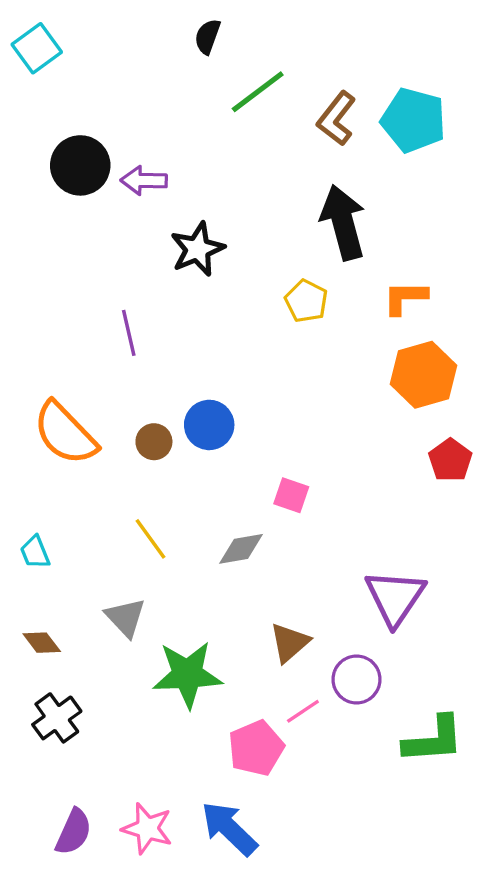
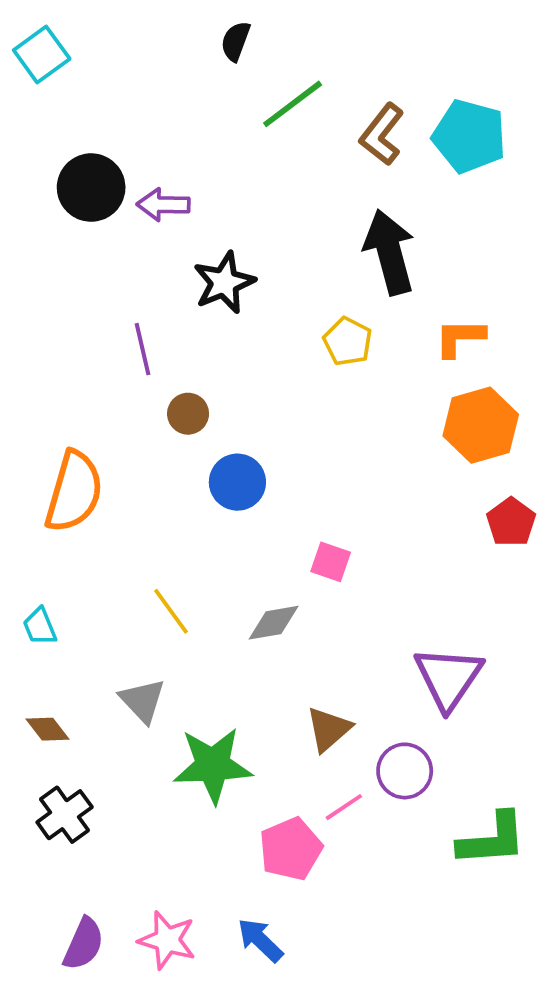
purple line: (129, 333) -> (142, 349), moved
orange semicircle: (65, 433) -> (74, 492), turned -120
brown circle: (154, 442) -> (188, 414), moved
blue arrow: (229, 828) -> (260, 940), size x0.7

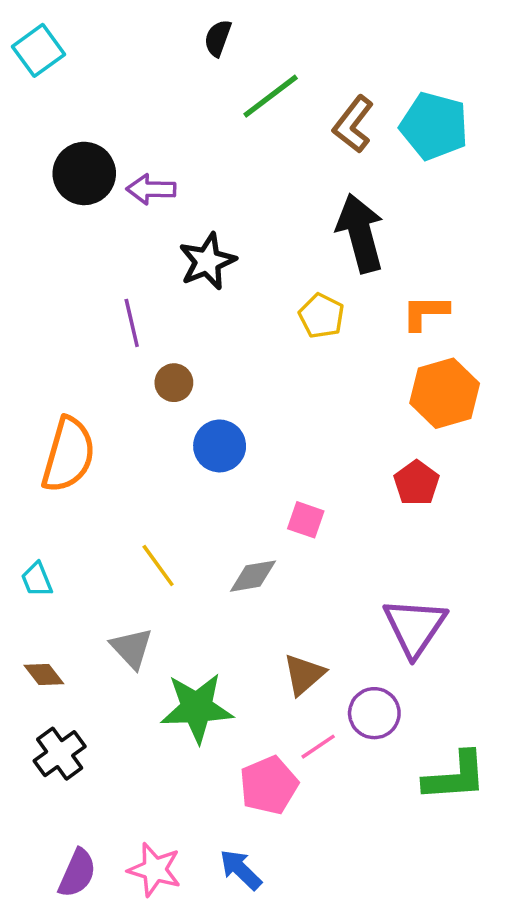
red pentagon: (511, 522) -> (417, 483), moved

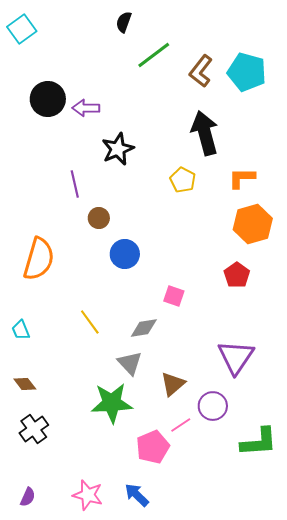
gray triangle: (132, 648) -> (130, 363), moved
purple semicircle: (77, 873) -> (28, 497), moved, size x0.7

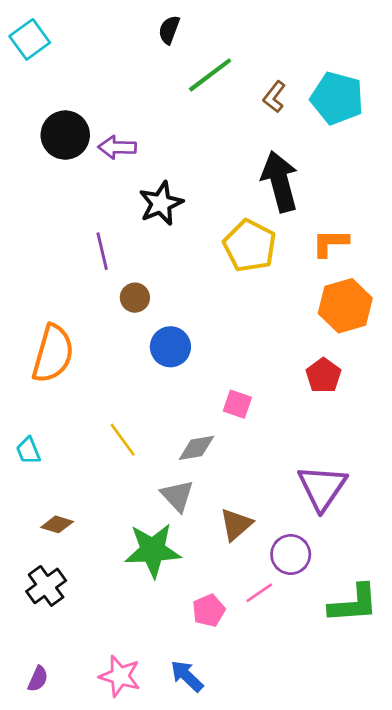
brown L-shape: (201, 71) -> (274, 97), size x0.7
yellow pentagon: (183, 180) -> (250, 246), size x1.5
brown diamond: (25, 384) -> (57, 524), moved, turned -35
pink line: (181, 425) -> (259, 593), moved
pink pentagon: (153, 447) -> (209, 610), size x0.7

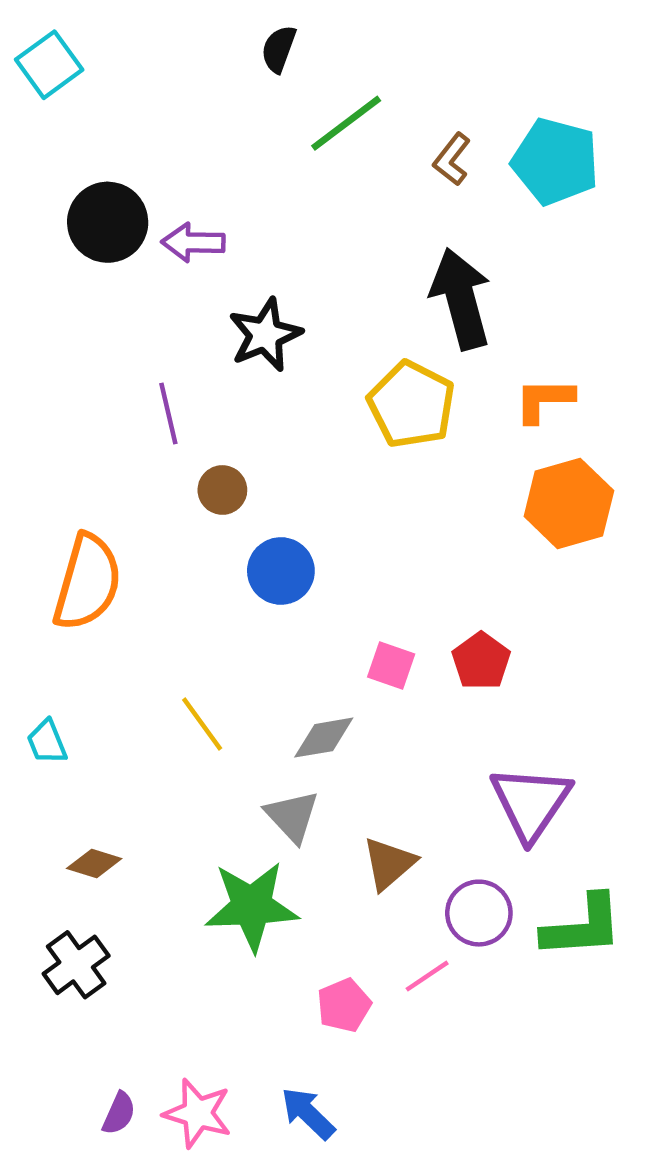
red pentagon: (323, 375) -> (481, 661), moved
green L-shape: (354, 604) -> (582, 927), moved
purple semicircle: (38, 679) -> (119, 1113), moved

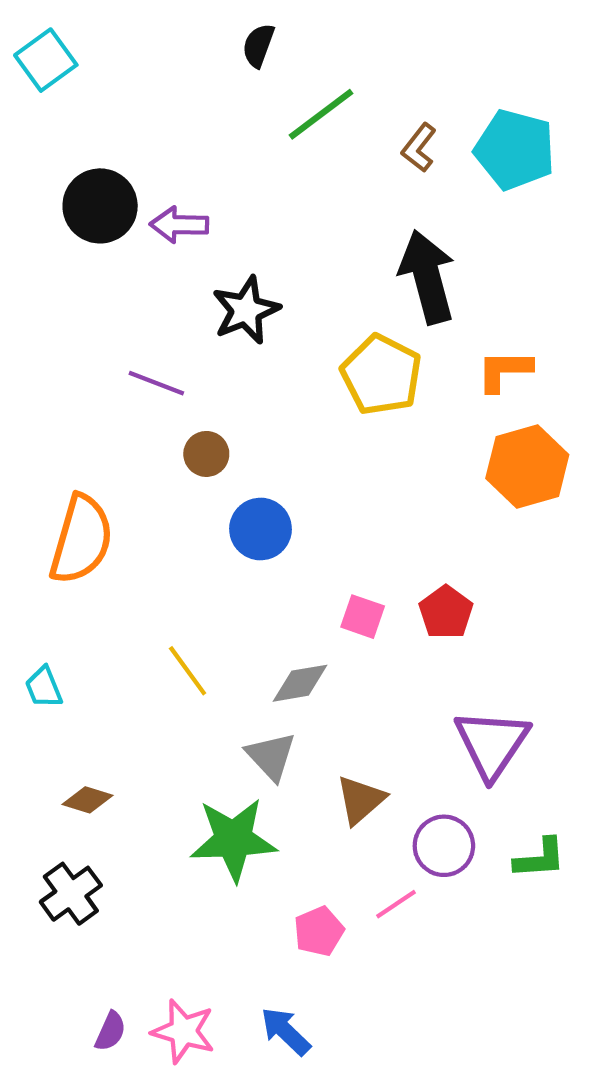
purple line: (168, 413) -> (156, 383), turned -56
green L-shape: (582, 927) -> (540, 858), size x0.7

